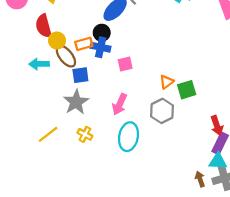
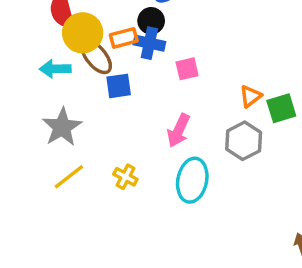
yellow circle: (57, 41) -> (83, 33), size x1.5
gray star: (76, 102) -> (62, 127), moved

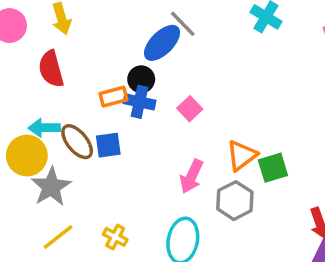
yellow circle: (83, 33) -> (27, 156), moved
brown ellipse: (96, 57) -> (77, 142), moved
pink square: (187, 69) -> (190, 109), moved, turned -30
orange triangle: (251, 96) -> (242, 156), size x1.4
pink arrow: (179, 130) -> (191, 176), moved

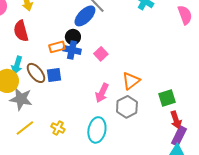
cyan arrow: (44, 128) -> (17, 65), turned -72
green square: (273, 168) -> (167, 98), moved
gray star: (51, 187) -> (21, 99), turned -30

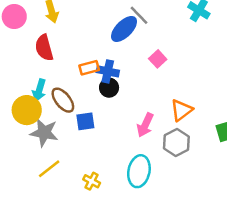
black circle: (73, 37) -> (109, 88), moved
pink square: (101, 54) -> (158, 59), moved
blue square: (54, 75) -> (85, 121), moved
yellow cross: (58, 128) -> (92, 181), moved

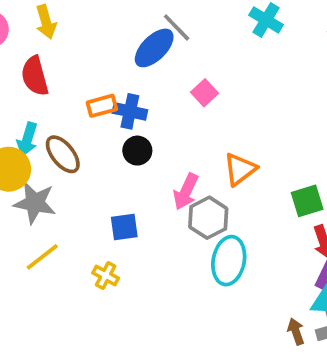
black circle: (109, 88) -> (137, 151), moved
blue square: (85, 121) -> (124, 227), moved
gray hexagon: (176, 143) -> (208, 218), moved
cyan ellipse: (139, 171) -> (229, 261), moved

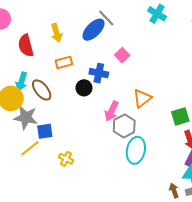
yellow arrow: (46, 22) -> (56, 33), moved
blue cross: (130, 111) -> (99, 73), moved
blue square: (124, 227) -> (45, 131), moved

